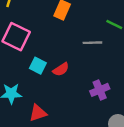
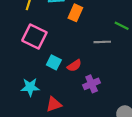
purple cross: (100, 90) -> (92, 84), moved

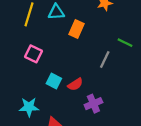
pink square: (34, 37) -> (34, 54), size x0.7
gray line: (102, 42) -> (105, 60), turned -63

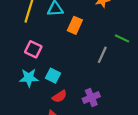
red semicircle: (75, 84) -> (60, 96), moved
cyan star: (29, 107) -> (29, 78), moved

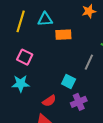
orange rectangle: (75, 25) -> (63, 35), turned 63
cyan square: (53, 76) -> (69, 81), moved

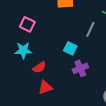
red semicircle: (49, 101) -> (39, 67), moved

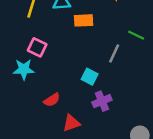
cyan star: (23, 50) -> (24, 69), moved
red triangle: (45, 87) -> (71, 123), moved

